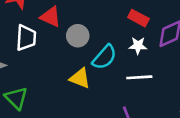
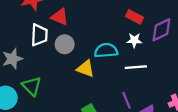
gray circle: (78, 36) -> (65, 44), moved
cyan semicircle: (104, 57) -> (106, 50), turned -135

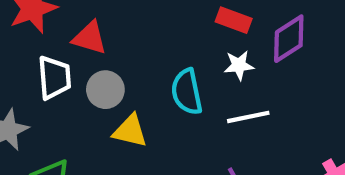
cyan semicircle: (106, 50) -> (187, 92), turned -90
yellow triangle: (86, 69) -> (130, 131), moved

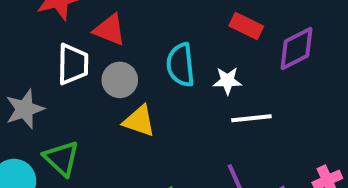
white star: (239, 65) -> (227, 81), moved
cyan semicircle: (187, 92) -> (181, 65), moved

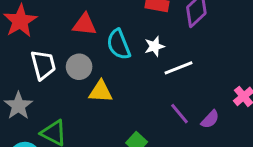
red triangle: (110, 30) -> (84, 24), moved

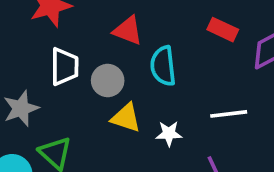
white star: (154, 46) -> (169, 134), moved

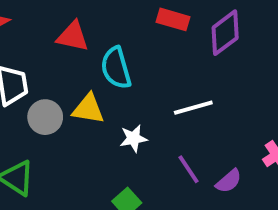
gray circle: (108, 80) -> (45, 117), moved
yellow triangle: (126, 118) -> (88, 109), moved

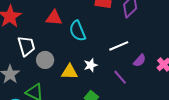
yellow triangle: (88, 109) -> (70, 72), moved
purple semicircle: (229, 181) -> (140, 61), moved

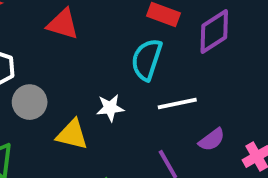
cyan semicircle: (78, 31) -> (147, 59), moved, turned 30
white star: (91, 65) -> (110, 108), moved

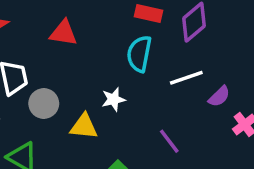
white line: (177, 103) -> (186, 78), moved
purple semicircle: (212, 140) -> (219, 96), moved

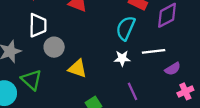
white star: (113, 99) -> (122, 58), moved

